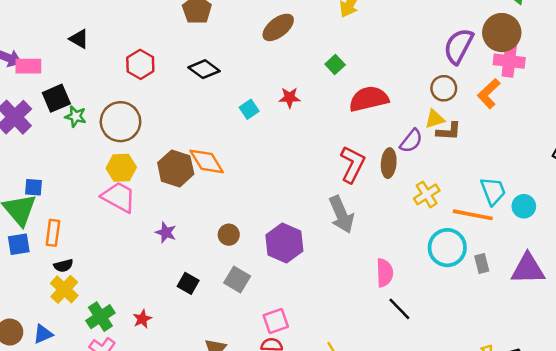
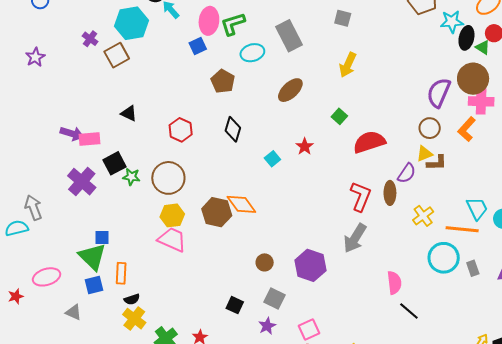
black diamond: (204, 69) -> (233, 129), turned 75
red star: (290, 98) -> (305, 146), turned -30
gray arrow: (341, 214) -> (355, 238), turned 60
purple star: (166, 232) -> (267, 326), moved, turned 30

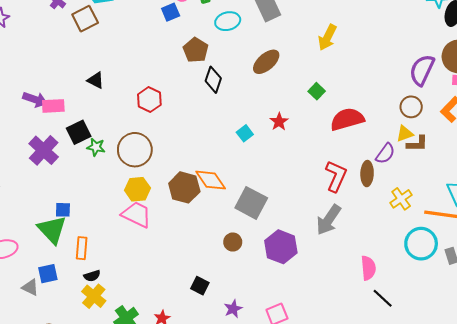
black diamond: (233, 129) -> (213, 80), moved
blue square: (94, 285) -> (48, 274), moved
gray square: (275, 298) -> (251, 203), moved, size x1.4

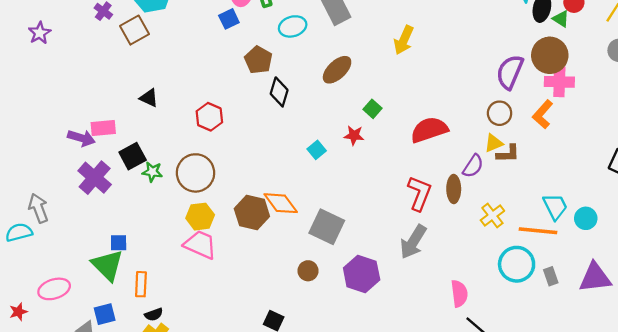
green square: (317, 91) -> (372, 109), moved
purple arrow: (35, 99) -> (81, 138), moved
red star: (279, 122) -> (354, 135), turned -30

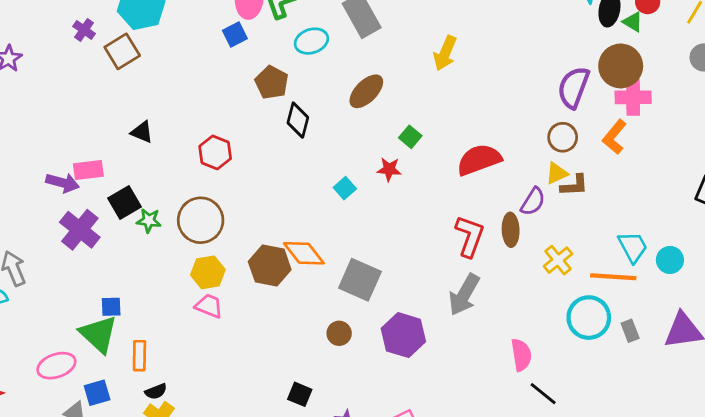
pink trapezoid: (200, 245) -> (209, 306), size x0.7
pink ellipse: (54, 289) -> (56, 366), moved

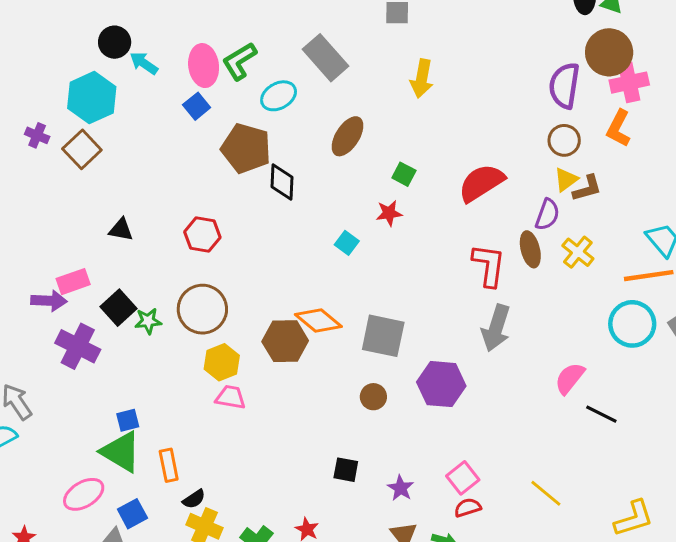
brown pentagon: (272, 82) -> (246, 148), size x1.4
yellow cross: (558, 260) -> (578, 252), moved
pink semicircle: (521, 355) -> (570, 378), turned -120

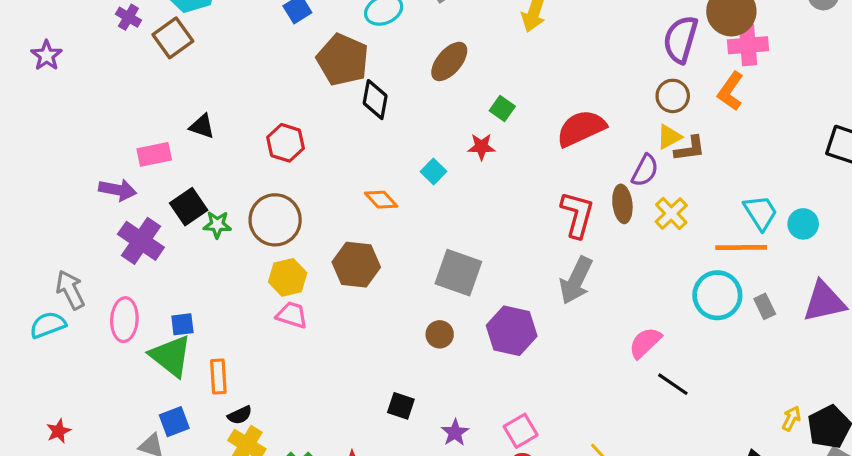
pink rectangle: (73, 282) -> (154, 154), moved
orange diamond: (318, 321) -> (381, 200), moved, size x0.7
pink ellipse: (84, 494) -> (124, 320), moved, turned -63

